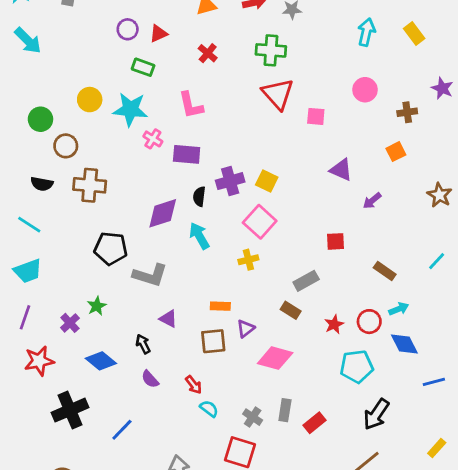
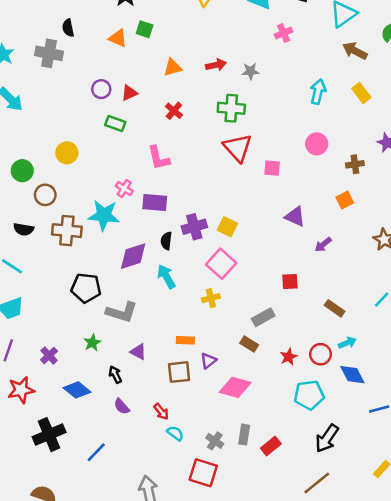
cyan star: (130, 109) -> (104, 215), moved
green star: (97, 306) -> (92, 343), moved

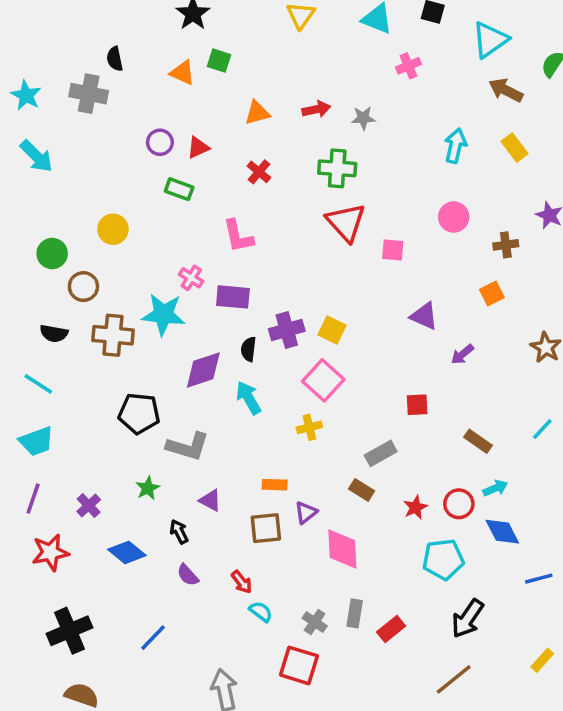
pink diamond: (235, 387) -> (342, 549), turned 72
black cross: (49, 435) -> (70, 631), moved

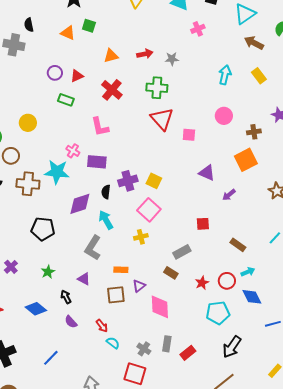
red cross: (259, 172) -> (112, 90), size x1.5
orange square: (492, 294) -> (246, 160), size x1.6
gray L-shape: (188, 446) -> (93, 248), moved, turned 105
purple cross: (89, 506) -> (11, 267), moved

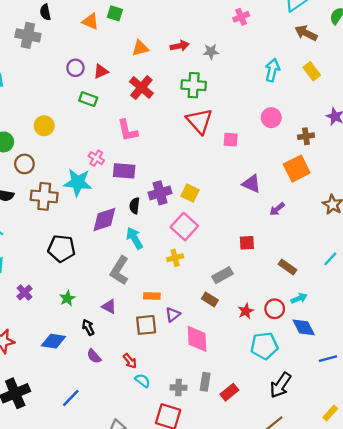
blue diamond: (36, 309) -> (53, 341), turned -30
gray cross: (144, 349) -> (179, 388), turned -32

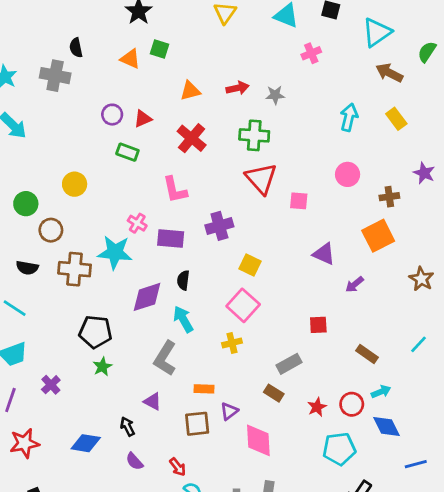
purple cross: (160, 193) -> (219, 226), moved
green star: (67, 298) -> (102, 367), moved

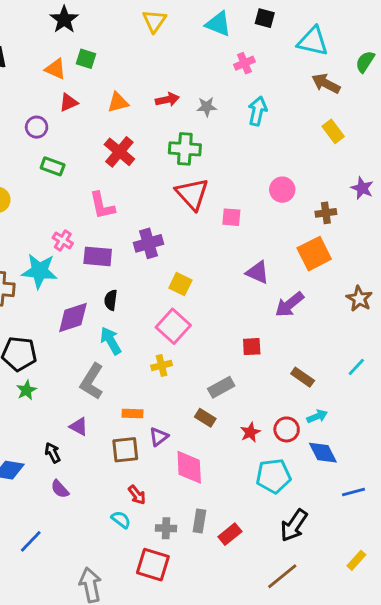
cyan triangle: (377, 32) -> (313, 41), turned 48
cyan arrow: (349, 117) -> (258, 111), moved
red triangle: (143, 119) -> (69, 102), moved
purple arrow: (354, 284) -> (290, 304), size x1.5
red arrow: (178, 467) -> (137, 495), moved

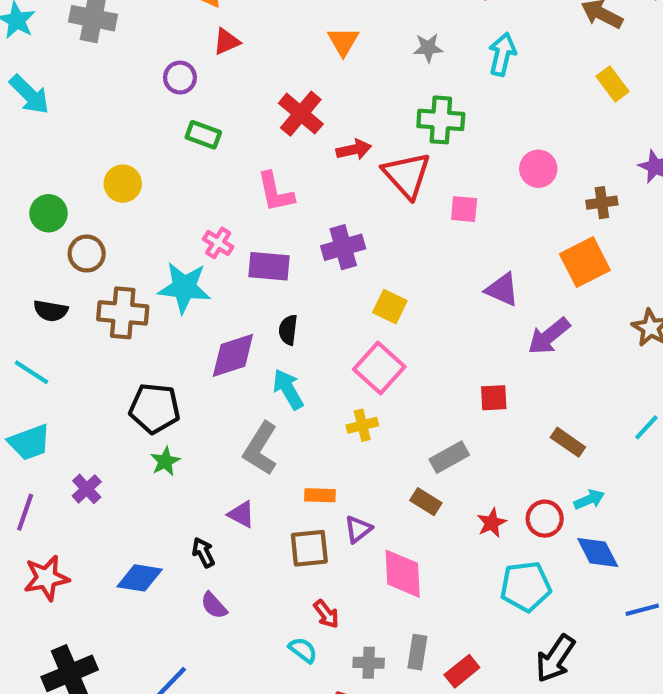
red arrow: (167, 99) -> (354, 150), moved
orange triangle: (118, 102) -> (343, 42), moved, turned -45
green cross: (185, 149) -> (441, 120), moved

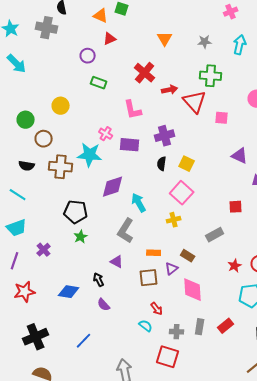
black semicircle: (288, 330) -> (162, 164), moved
brown rectangle: (426, 502) -> (188, 256), moved
red rectangle: (462, 671) -> (226, 326), moved

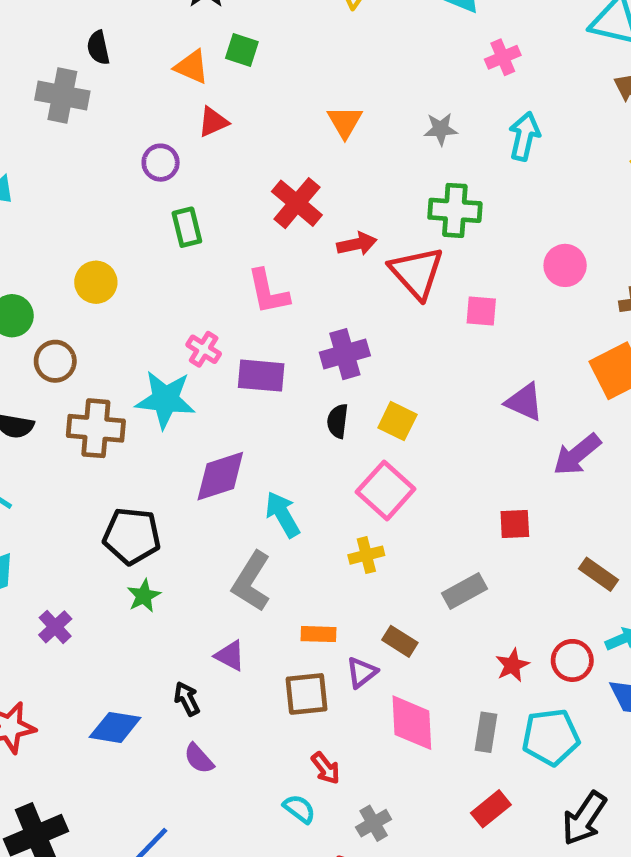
green rectangle: (99, 83) -> (187, 227), turned 56
gray rectangle: (200, 327) -> (486, 732), moved
gray cross: (177, 332) -> (374, 823), turned -32

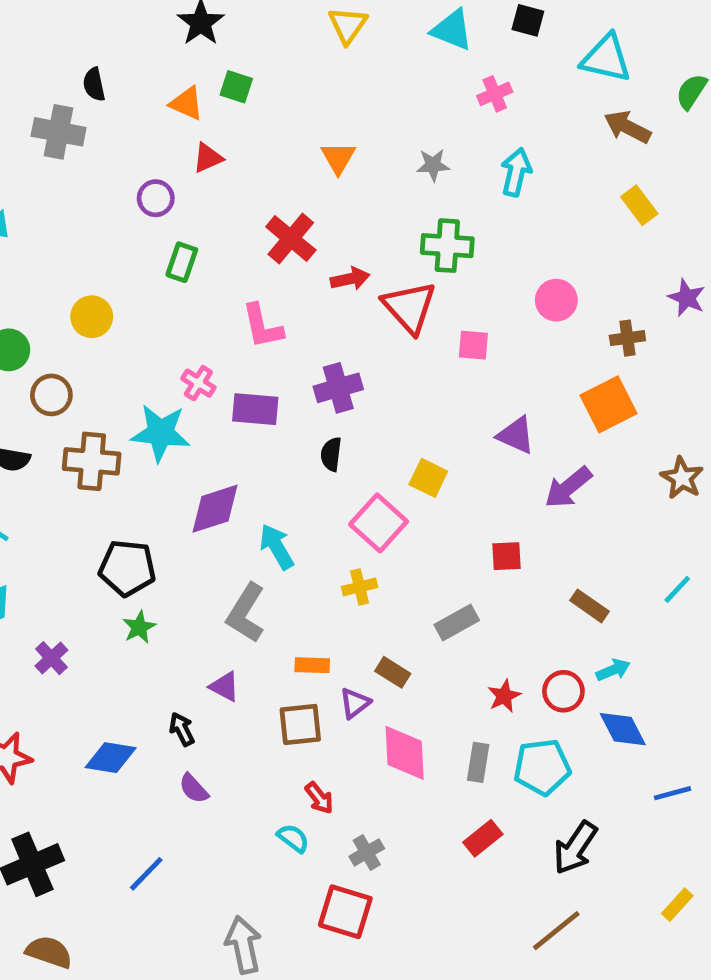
green rectangle: (187, 227) -> (182, 262), turned 33
yellow square: (397, 421) -> (428, 478), moved

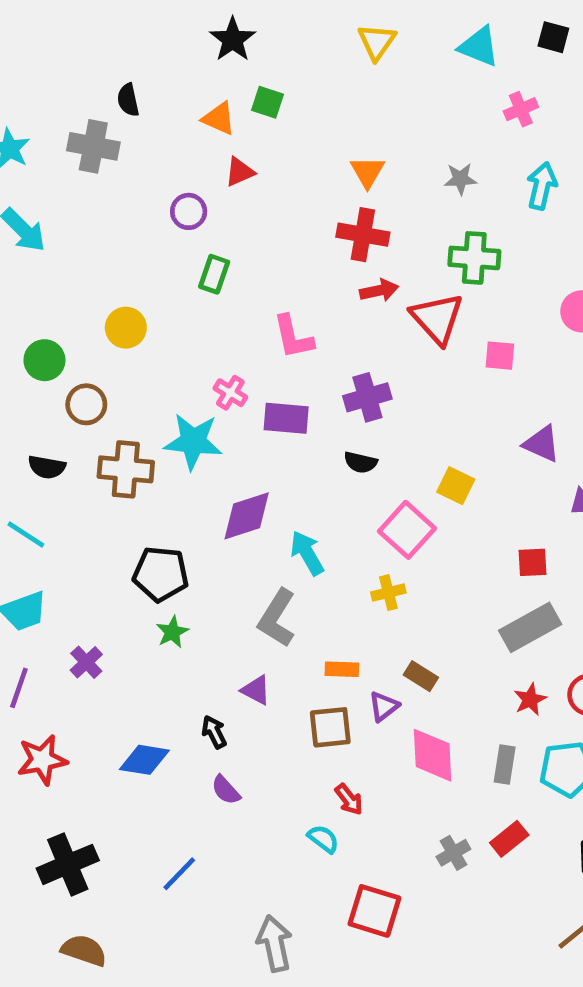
red cross: (291, 238) -> (363, 235), moved, turned -30
black semicircle: (331, 454) -> (360, 462), turned -84
gray rectangle: (457, 623) -> (530, 627), moved, size x1.4
gray cross: (367, 852) -> (453, 853), moved

